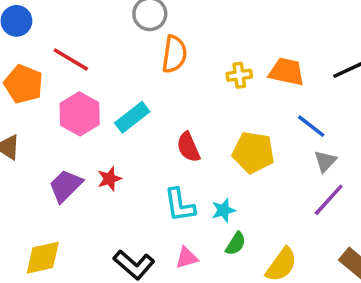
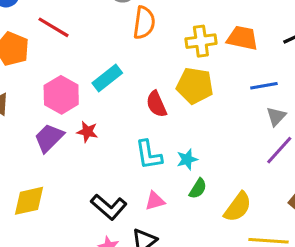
yellow cross: (239, 75) -> (201, 41), size x1.4
pink hexagon: (80, 114) -> (61, 95), moved
blue line: (311, 126) -> (264, 86), turned -48
yellow pentagon: (253, 152) -> (195, 86), moved
red star: (109, 179) -> (87, 132), turned 30

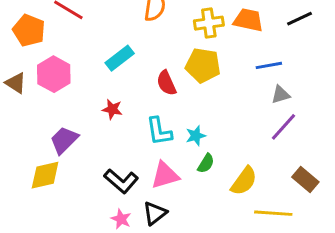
pink hexagon: (61, 95) -> (54, 74), moved
gray triangle: (276, 116) -> (281, 95), turned 30
red star: (87, 132) -> (112, 109), moved
purple trapezoid: (49, 138) -> (64, 140), moved
pink triangle: (155, 201) -> (165, 175), size x1.5

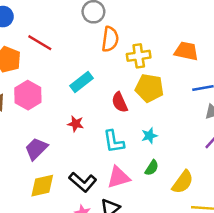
yellow cross: (209, 23) -> (139, 56), moved
cyan star: (196, 136) -> (149, 136), moved
yellow diamond: (45, 175) -> (42, 186), moved

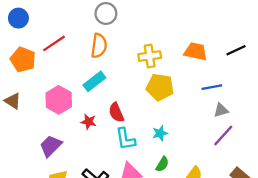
orange semicircle: (110, 39) -> (99, 46), moved
red line: (40, 43) -> (54, 43), turned -65
pink hexagon: (28, 95) -> (59, 100), moved
red semicircle: (120, 102) -> (116, 112), moved

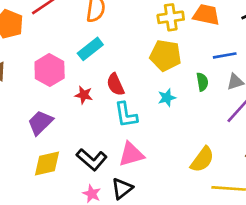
yellow cross: (150, 56) -> (171, 17), moved
cyan star: (160, 133) -> (167, 98), moved
green semicircle: (162, 164) -> (202, 82), moved, turned -42

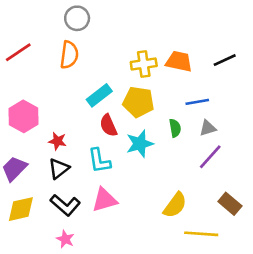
cyan rectangle: (90, 49) -> (99, 95), moved
red semicircle: (115, 84) -> (108, 125), moved
cyan star: (167, 98) -> (140, 144), size x1.5
black triangle: (122, 188) -> (59, 169), moved

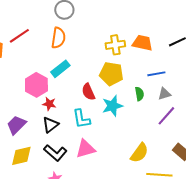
cyan rectangle: (99, 95) -> (60, 69), moved
pink hexagon: (23, 116) -> (36, 85), moved

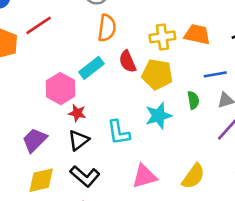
orange semicircle: (58, 38) -> (107, 28), moved
red semicircle: (88, 92) -> (128, 61), moved
pink triangle: (85, 149) -> (144, 176), moved

